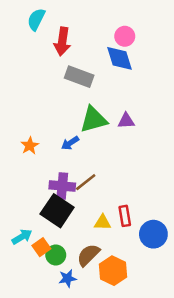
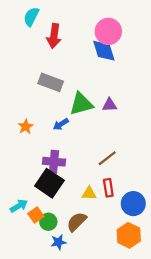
pink circle: (125, 36) -> (108, 31), size x1.5
gray rectangle: (79, 77) -> (51, 82), moved
brown line: (86, 182) -> (107, 158), moved
orange hexagon: (113, 271) -> (129, 235), moved

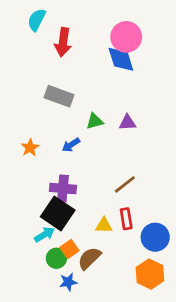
green triangle: (81, 104) -> (95, 121), size x0.6
cyan arrow: (19, 206) -> (45, 235), moved
orange square: (36, 215) -> (70, 249), moved

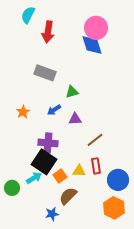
purple triangle: (128, 123) -> (75, 119), moved
orange square: (70, 249) -> (60, 176), moved
green circle: (56, 258) -> (12, 188), moved

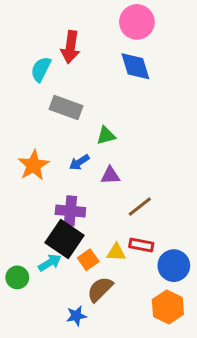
cyan semicircle: (28, 15) -> (41, 69), moved
pink circle: (96, 28) -> (137, 22), moved
orange star: (23, 112) -> (34, 165), size x1.5
red rectangle: (96, 166) -> (141, 245), turned -70

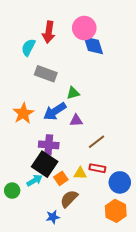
pink circle: (137, 22) -> (84, 28), moved
blue arrow: (79, 162) -> (55, 111), size x1.6

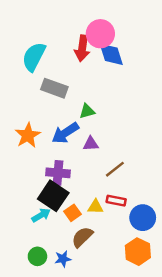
red arrow: (49, 32) -> (82, 48), moved
cyan semicircle: (28, 47) -> (34, 57), size x1.4
green circle: (12, 191) -> (37, 256), moved

